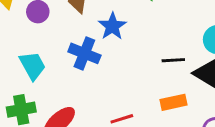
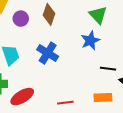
blue star: (112, 26) -> (90, 41), moved

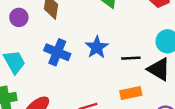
blue star: (90, 41) -> (97, 47), moved

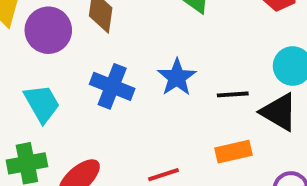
purple circle: (19, 17) -> (48, 30), size x1.5

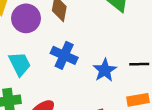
blue star: (177, 77) -> (105, 70), moved

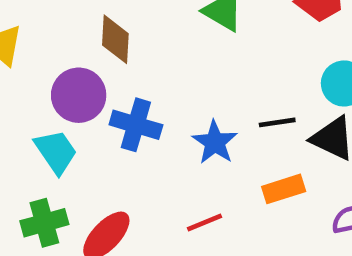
purple circle: (26, 18) -> (79, 95), moved

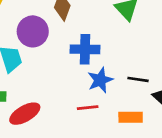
blue cross: (136, 125) -> (85, 49), moved, turned -32
red line: (204, 223) -> (88, 108), moved

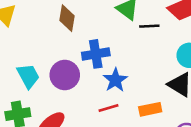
purple circle: (33, 31) -> (65, 75), moved
black line: (138, 79) -> (149, 26), moved

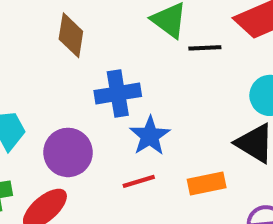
purple circle: (65, 75) -> (68, 152), moved

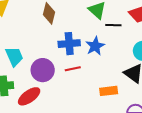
blue star: (150, 136) -> (95, 46), moved
red line: (139, 181) -> (73, 69), moved

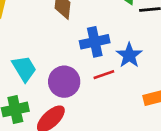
blue star: (95, 46) -> (129, 55), moved

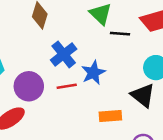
blue cross: (95, 42) -> (64, 54), turned -36

